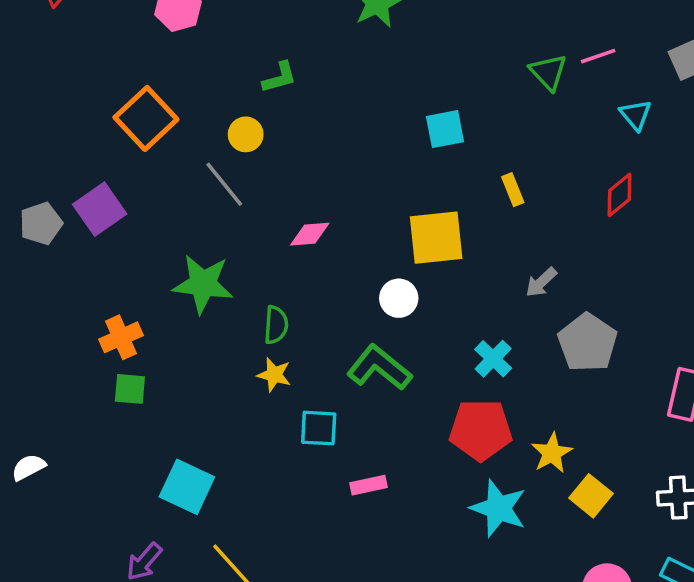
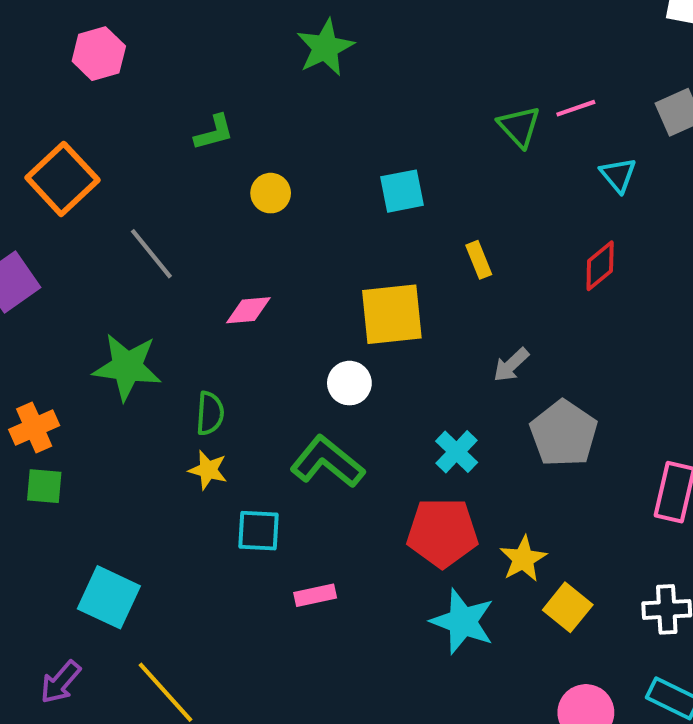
yellow circle: (246, 134) -> (271, 193), moved

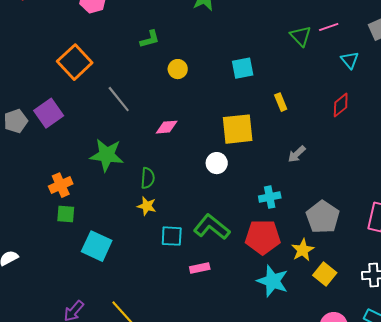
gray pentagon: (564, 434) -> (323, 217), moved
cyan cross: (457, 452) -> (270, 197), turned 35
green L-shape: (327, 462) -> (212, 227), moved
cyan square: (109, 597) -> (97, 246), moved

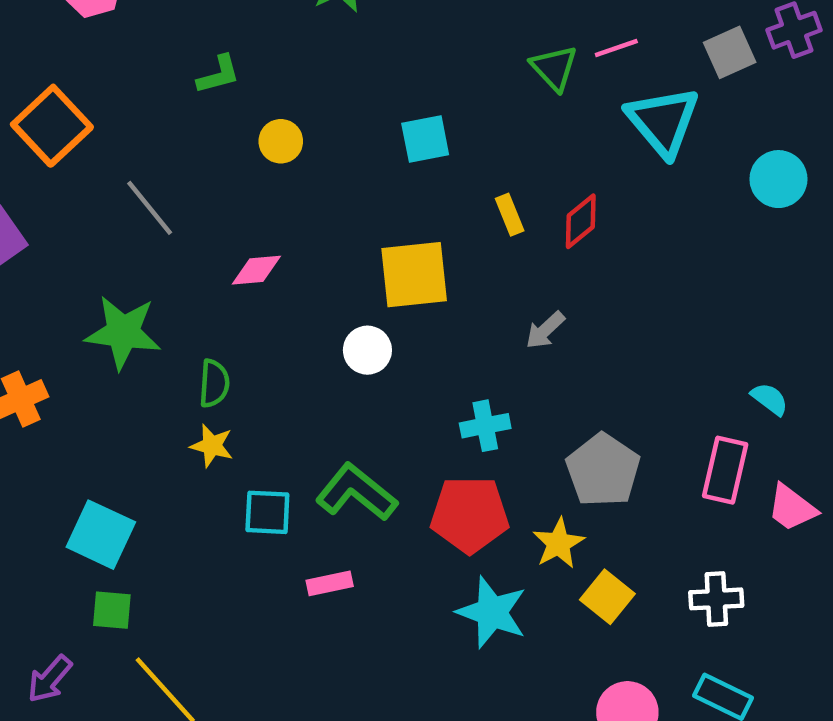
cyan triangle: (350, 60) -> (663, 121), size x1.8
red diamond: (341, 105) -> (581, 221), moved
green square: (66, 214) -> (112, 610), moved

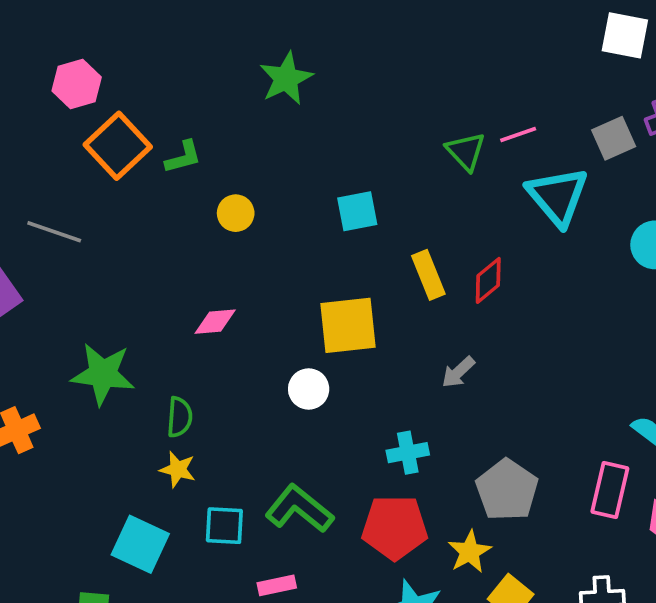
orange square: (52, 126) -> (118, 146), moved
gray line: (150, 208) -> (54, 232), moved, turned -32
yellow rectangle: (510, 215) -> (428, 275), size x1.4
cyan square: (101, 535) -> (140, 544), moved

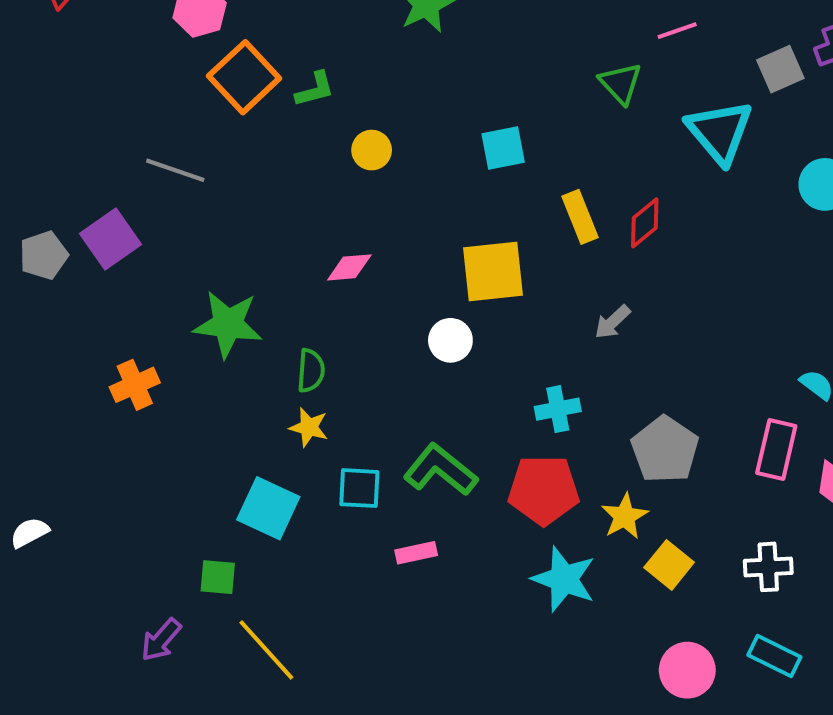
pink line: (518, 135) -> (677, 31), moved

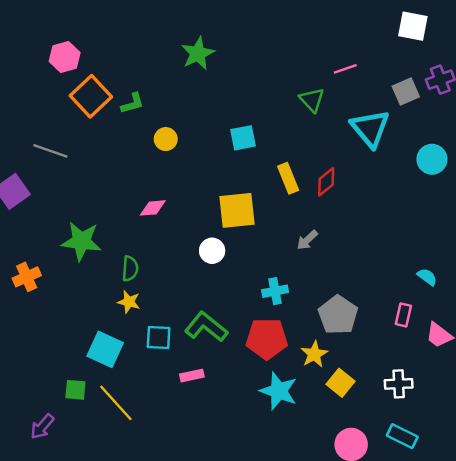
pink rectangle: (776, 450) -> (403, 315), size x0.7
yellow line: (266, 650) -> (116, 403), moved

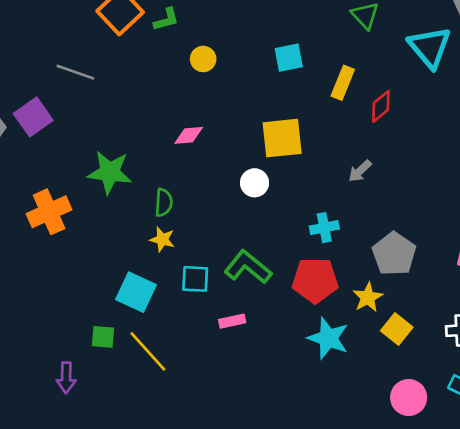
yellow rectangle: (288, 178) -> (343, 83), moved, turned 44
orange cross: (27, 277) -> (49, 212), size x1.4
purple arrow: (42, 427) -> (66, 378), turned -40

